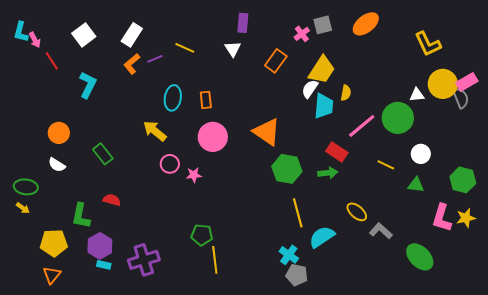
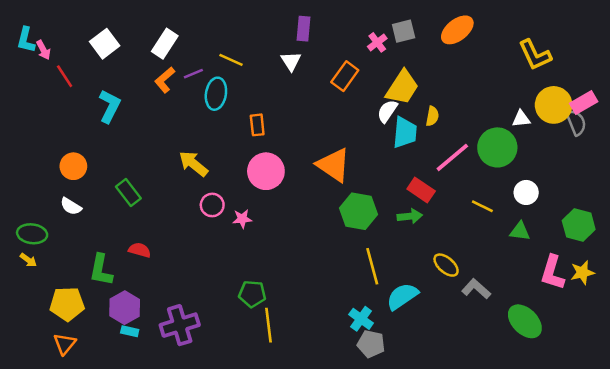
cyan ellipse: (173, 98) -> (216, 94), moved

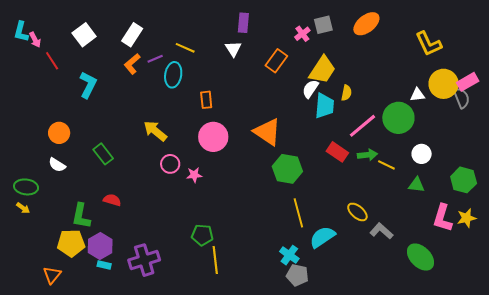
green arrow: (410, 216) -> (367, 155), moved
yellow pentagon: (67, 304) -> (71, 243), moved

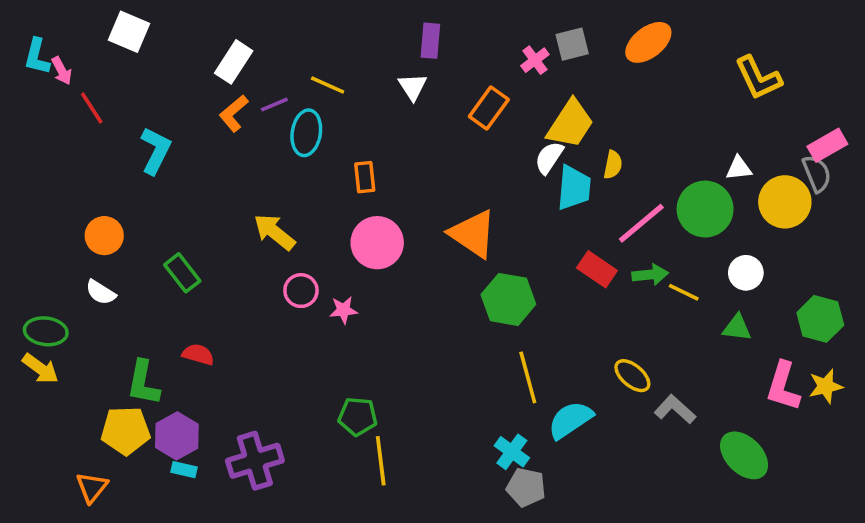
white square: (84, 35) -> (129, 32), moved, turned -30
yellow circle: (444, 84) -> (785, 202), moved
yellow arrow: (23, 208) -> (40, 369), size x1.5

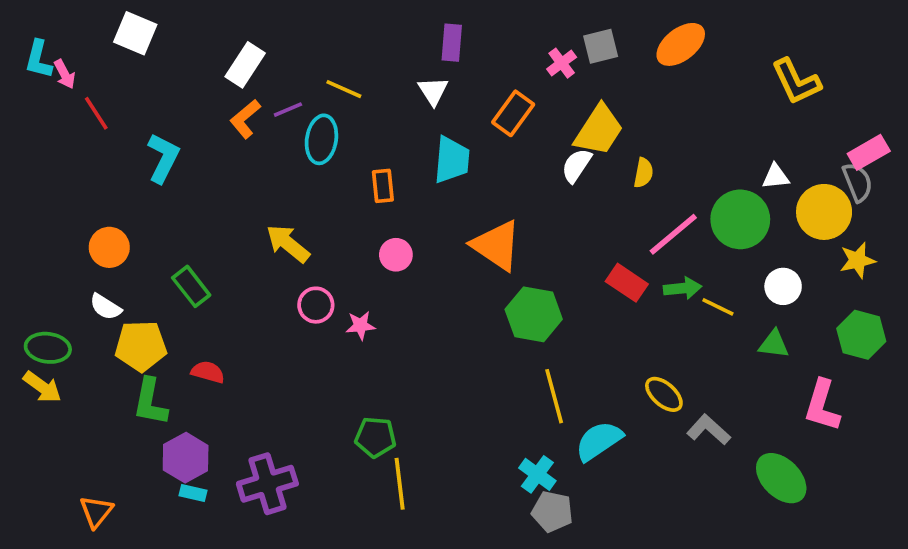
cyan trapezoid: (574, 188) -> (452, 160), moved
pink circle: (377, 243) -> (396, 255), size x0.6
yellow star: (826, 386) -> (858, 260), moved
yellow pentagon: (126, 431) -> (141, 346), moved

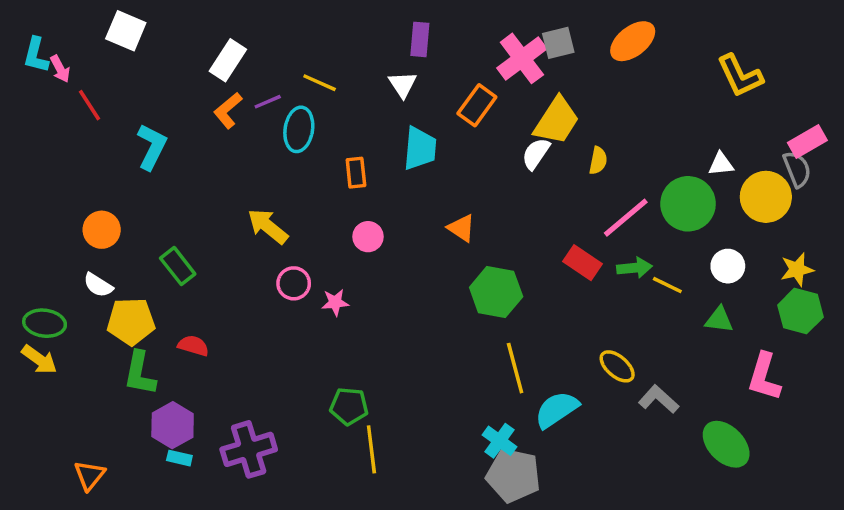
pink cross: (562, 63) -> (522, 58), size x1.8
orange triangle: (496, 245) -> (461, 228), size x0.6
yellow star: (858, 260) -> (797, 270), moved
gray pentagon: (552, 512) -> (513, 475), size x1.4

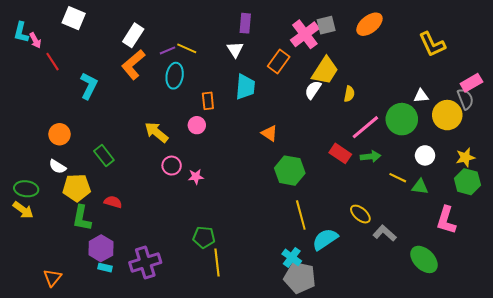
purple line: (268, 102) -> (168, 50), moved
orange L-shape: (228, 110) -> (133, 65), size x1.4
pink circle: (368, 237) -> (197, 125), moved
yellow line: (667, 285) -> (398, 178), moved

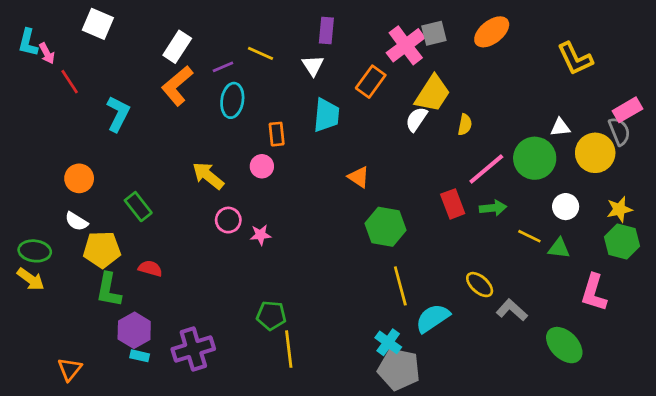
yellow line: (187, 48) -> (261, 53), moved
red rectangle: (340, 153) -> (453, 204), turned 35

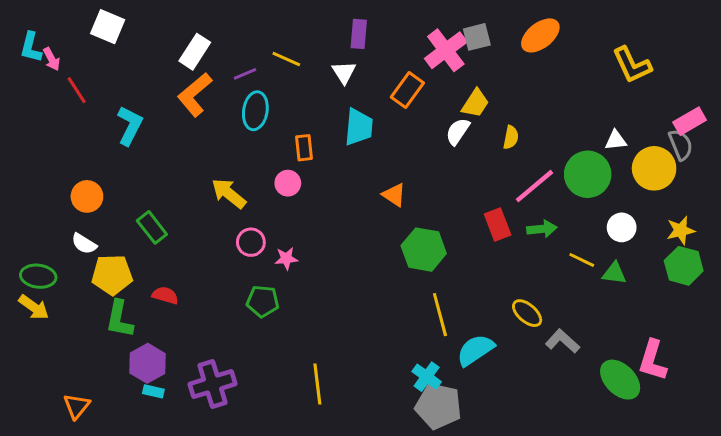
yellow trapezoid: (433, 94) -> (475, 103), size x0.7
pink L-shape: (594, 293) -> (653, 360), moved
green pentagon: (271, 315) -> (263, 301), moved

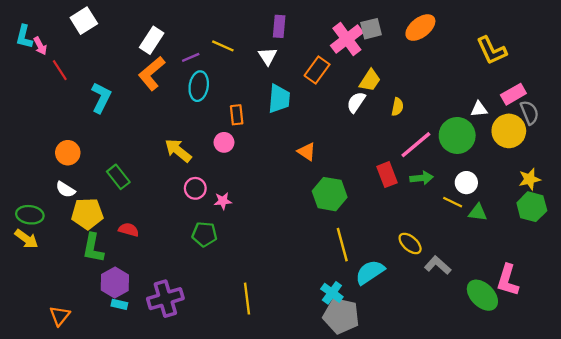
white square: (108, 27) -> (84, 21), turned 35
pink rectangle: (690, 121) -> (513, 94), moved
white circle: (622, 227) -> (466, 183), moved

